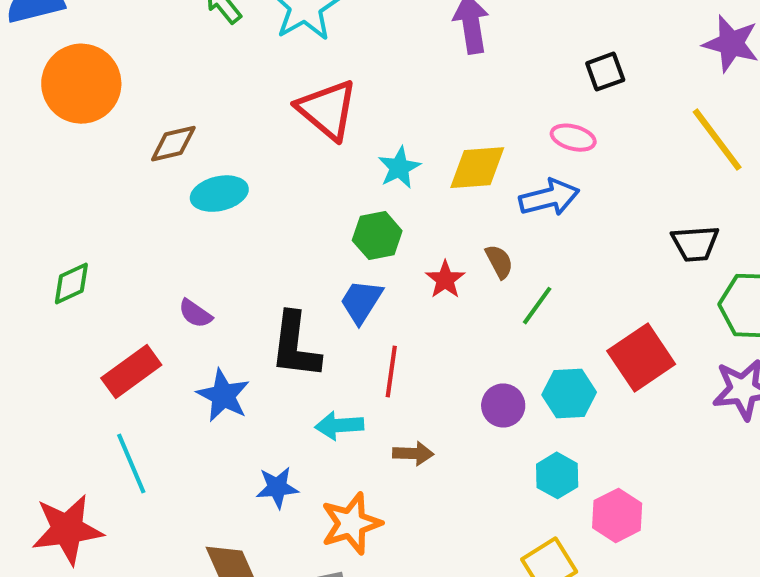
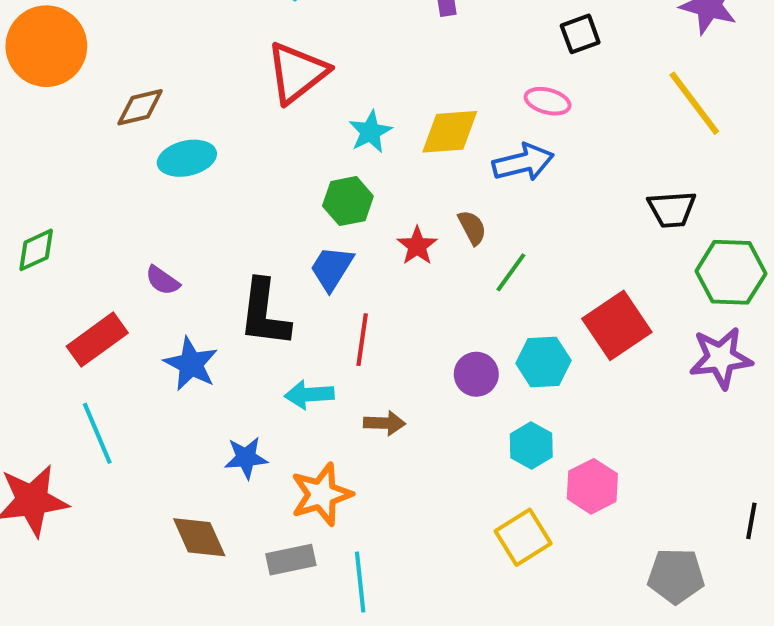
red triangle: (327, 110) -> (297, 73), turned 42

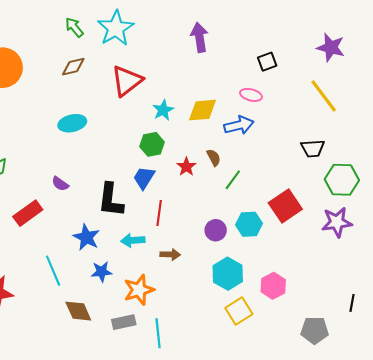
brown diamond: (140, 107) -> (73, 67), moved
blue star: (191, 364) -> (86, 237), moved
cyan line: (97, 433) -> (53, 271), moved
cyan hexagon: (531, 446) -> (228, 274), moved, size x1.4

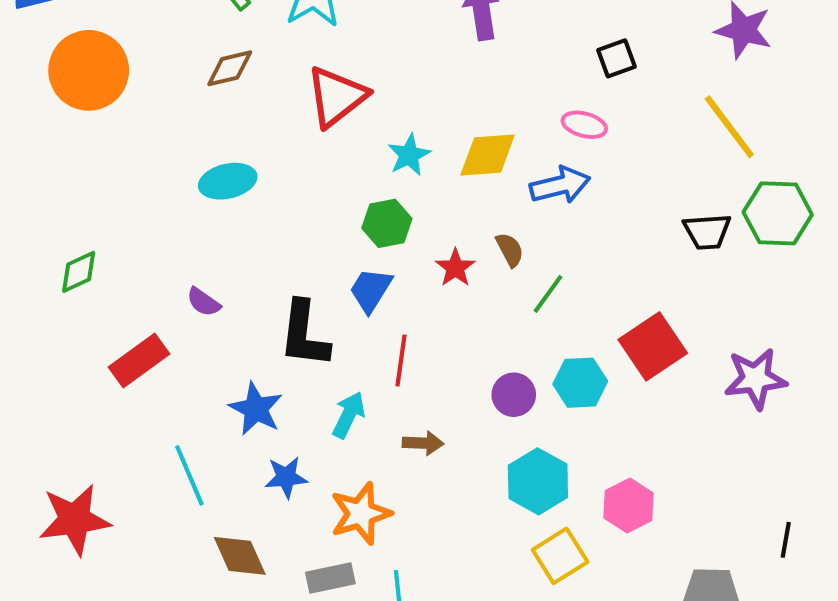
green hexagon: (342, 180) -> (778, 213), moved
cyan arrow: (133, 240) -> (349, 415), turned 120

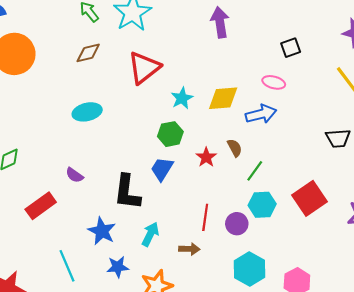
red line: (401, 360) -> (205, 217), moved
cyan hexagon: (580, 383) -> (262, 205), moved

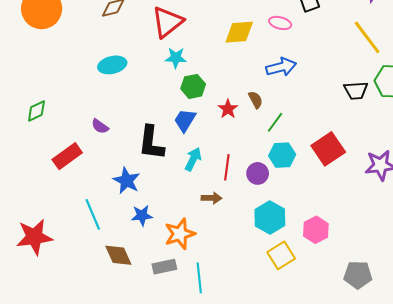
pink ellipse: (274, 82) -> (280, 23), moved
cyan star: (182, 98) -> (176, 58), moved, turned 30
yellow diamond: (223, 98) -> (239, 32), moved
cyan arrow: (150, 234) -> (193, 159), moved

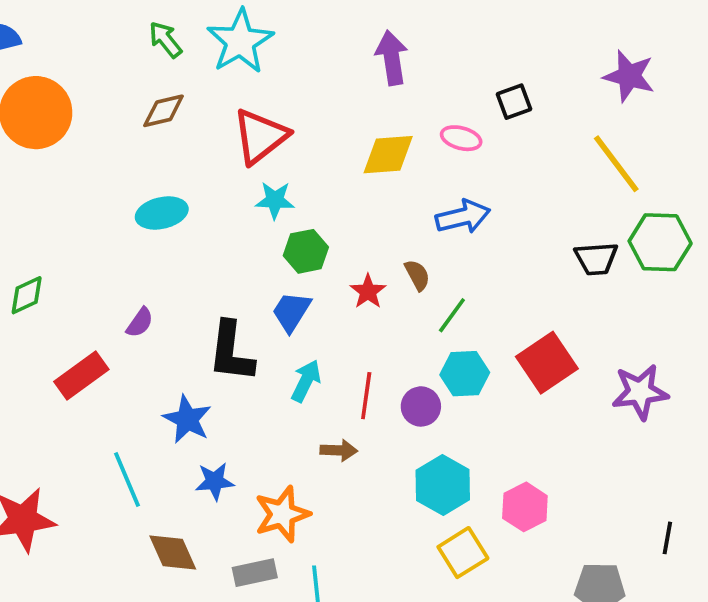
purple semicircle: (100, 126) -> (140, 323), turned -90

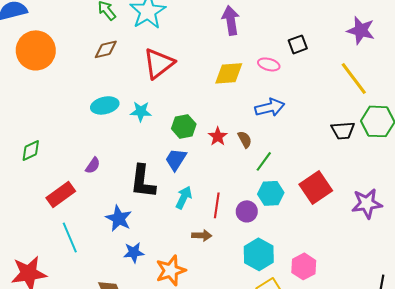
cyan star: (275, 200) -> (141, 111), moved
red star: (368, 291) -> (218, 136), moved
cyan line: (127, 480) -> (70, 237), moved

